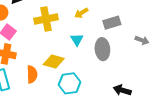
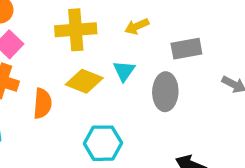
yellow diamond: (54, 61) -> (84, 81), moved
orange semicircle: (32, 74) -> (42, 103), moved

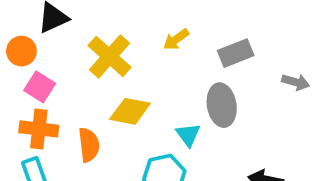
yellow cross: (76, 30) -> (110, 56), turned -33
cyan triangle: (124, 71) -> (188, 135), moved

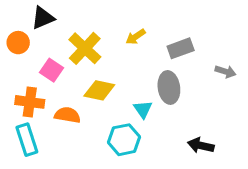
pink square: (40, 87) -> (52, 70), moved
orange semicircle: (89, 145) -> (67, 115), turned -75

